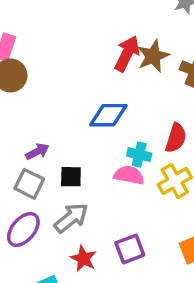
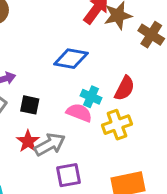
gray arrow: (71, 218) -> (50, 144), moved
red star: (83, 259) -> (28, 141), moved

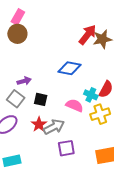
cyan cross: (91, 97) -> (91, 95), moved

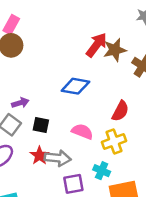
cyan cross: (91, 95) -> (102, 171), moved
gray arrow: (54, 127) -> (58, 158), turned 35

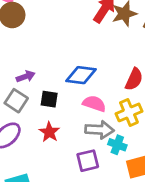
blue diamond: (75, 86) -> (81, 75), moved
gray arrow: (58, 158) -> (99, 130), moved

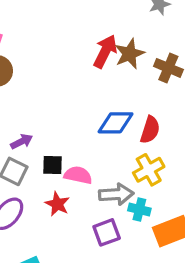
blue diamond: (81, 75) -> (115, 123), moved
pink semicircle: (94, 104) -> (78, 175), moved

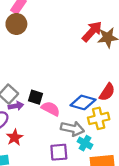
blue diamond: (115, 123) -> (83, 102), moved
purple arrow: (22, 142) -> (16, 106), moved
red star: (57, 204) -> (15, 137), moved

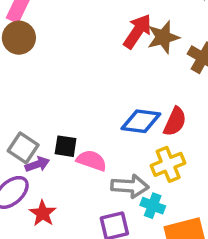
blue diamond: (83, 102) -> (141, 121), moved

